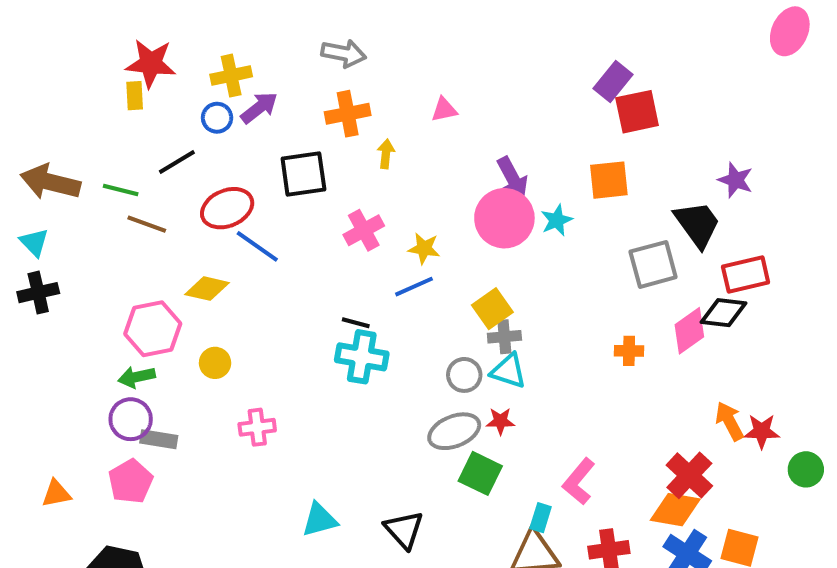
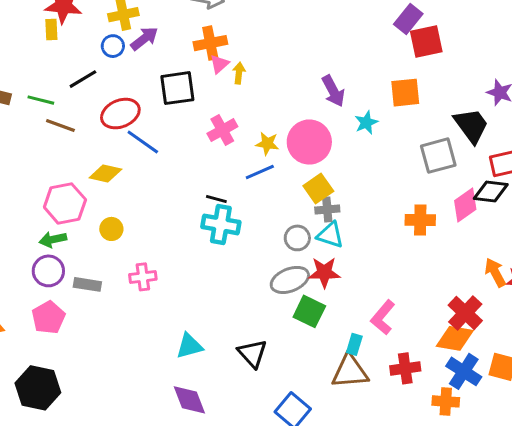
pink triangle: (444, 110) -> (219, 64), moved, turned -30
pink circle: (504, 218) -> (309, 142), moved
orange cross: (629, 351) -> (420, 220), size x1.4
red star: (500, 421) -> (324, 272), size x1.5
gray rectangle: (159, 439) -> (87, 284), moved

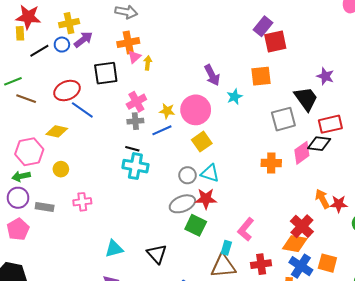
black line: (83, 79) -> (39, 51), moved
green line: (41, 100) -> (13, 81), turned -36
gray cross: (327, 209) -> (135, 121), moved

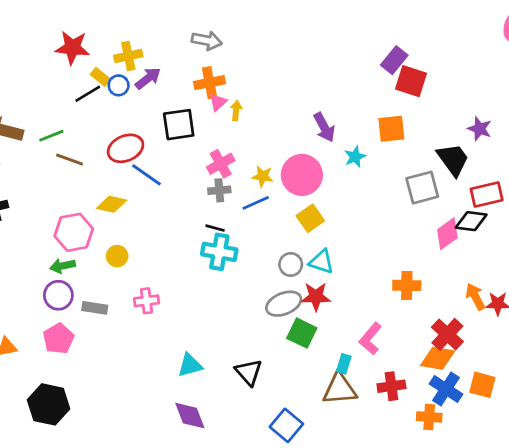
yellow rectangle: (20, 33) -> (100, 77), moved, turned -48
red square: (275, 41) -> (411, 81), turned 30
orange cross: (271, 163) -> (407, 285), moved

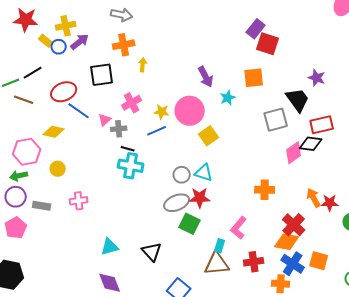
black line: (88, 94) -> (33, 73), moved
pink triangle: (218, 102) -> (105, 120), moved
gray cross: (219, 190) -> (119, 129), moved
yellow square: (310, 218) -> (209, 136), moved

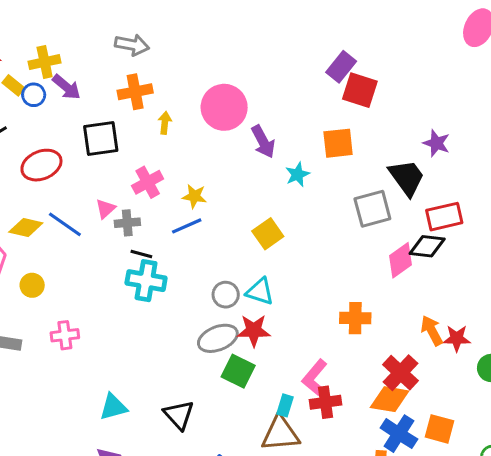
purple arrow: (80, 42) -> (66, 87), turned 78
blue line: (79, 111) -> (65, 224), moved
pink circle: (190, 111) -> (224, 107), moved
red cross: (254, 262) -> (326, 402), moved

